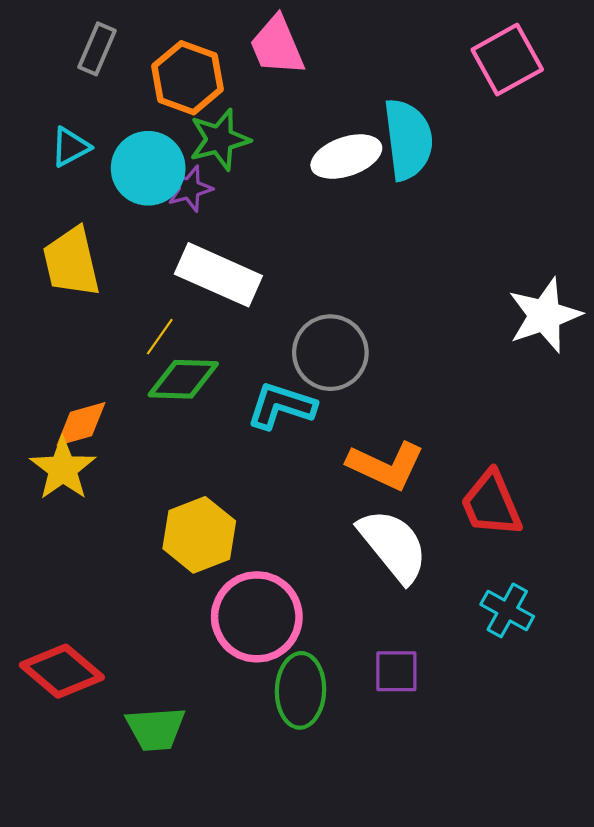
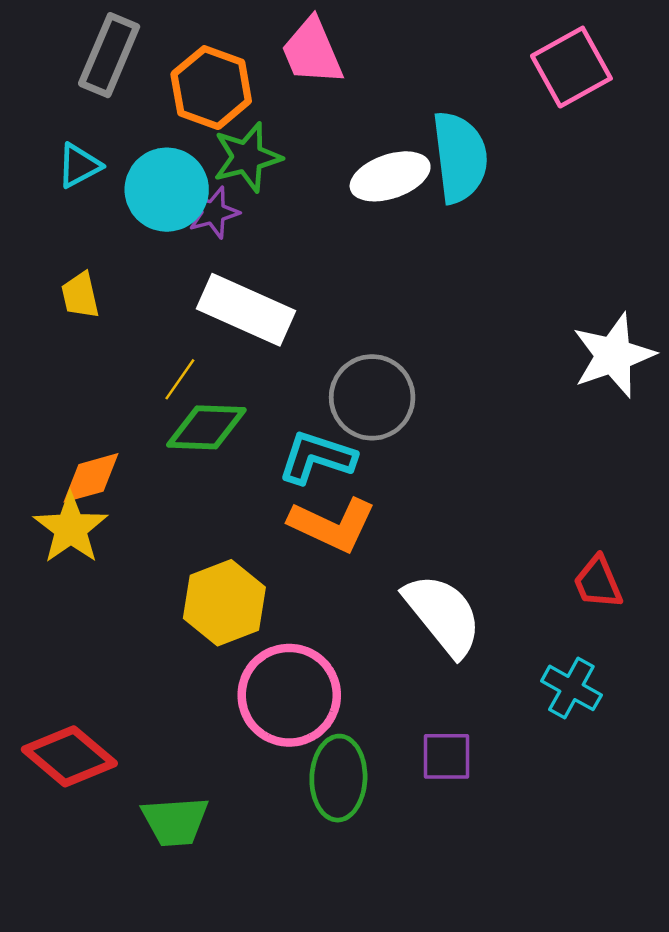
gray rectangle: (97, 49) -> (109, 55), size x1.4
yellow trapezoid: (71, 262) -> (80, 295), size x0.6
orange L-shape: (386, 466) -> (332, 525), moved
red trapezoid: (491, 504) -> (598, 582), moved, size x0.7

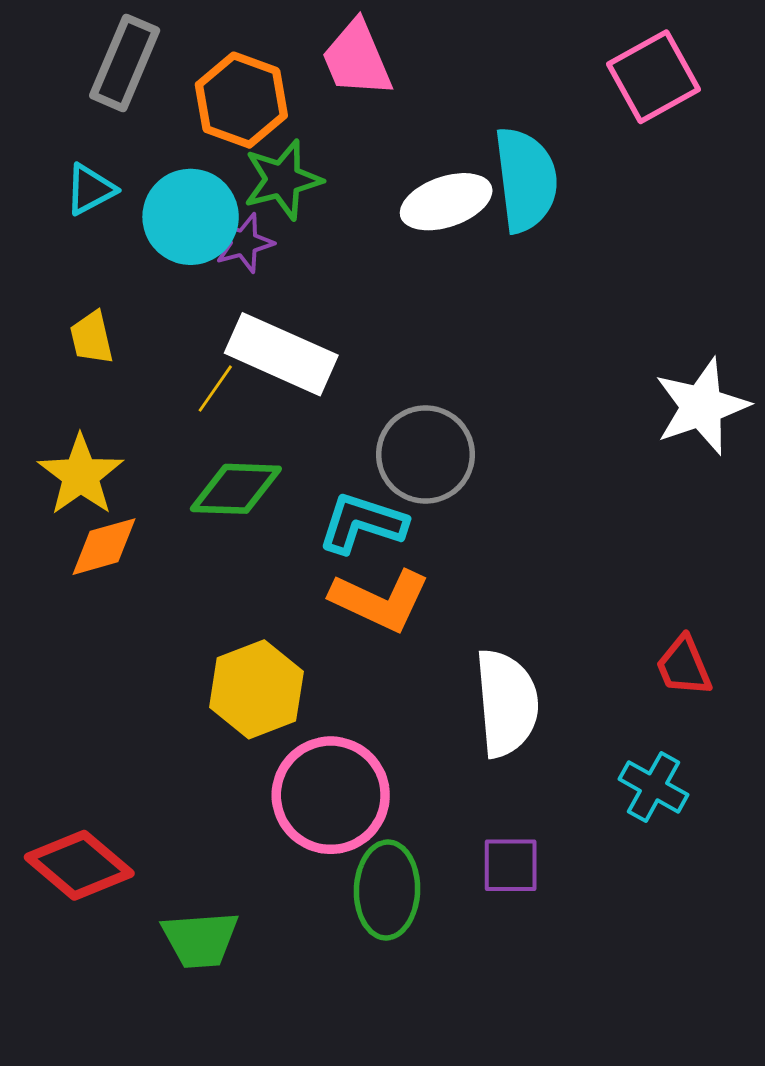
yellow line: (180, 379) -> (215, 389), moved
yellow star: (71, 528) -> (81, 475), moved
white semicircle: (443, 615) -> (507, 703), turned 34

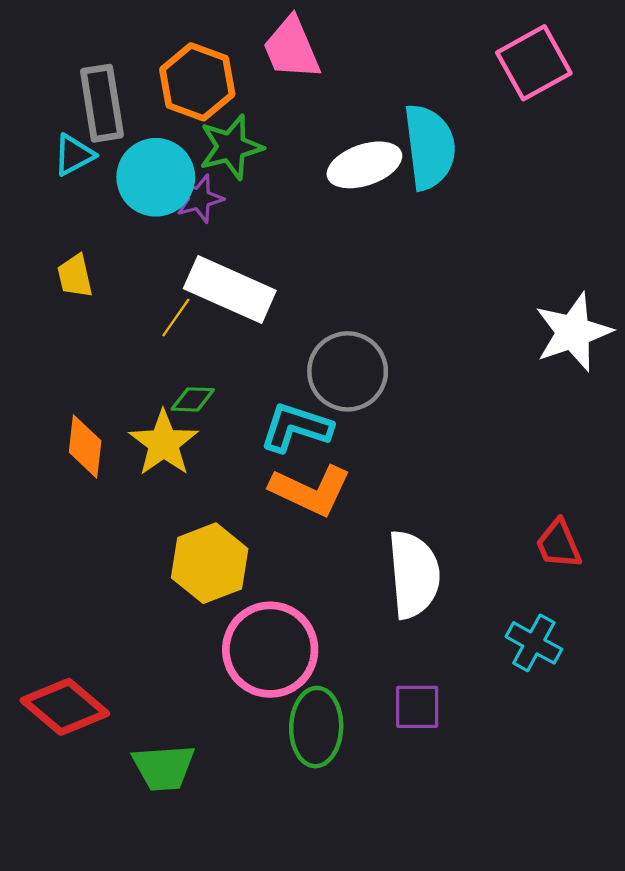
gray rectangle: (125, 63) -> (102, 103), moved, turned -32
yellow star: (81, 475) -> (164, 443), moved
green diamond: (236, 489) -> (193, 399), size x0.6
orange diamond: (104, 547) -> (85, 447), turned -68

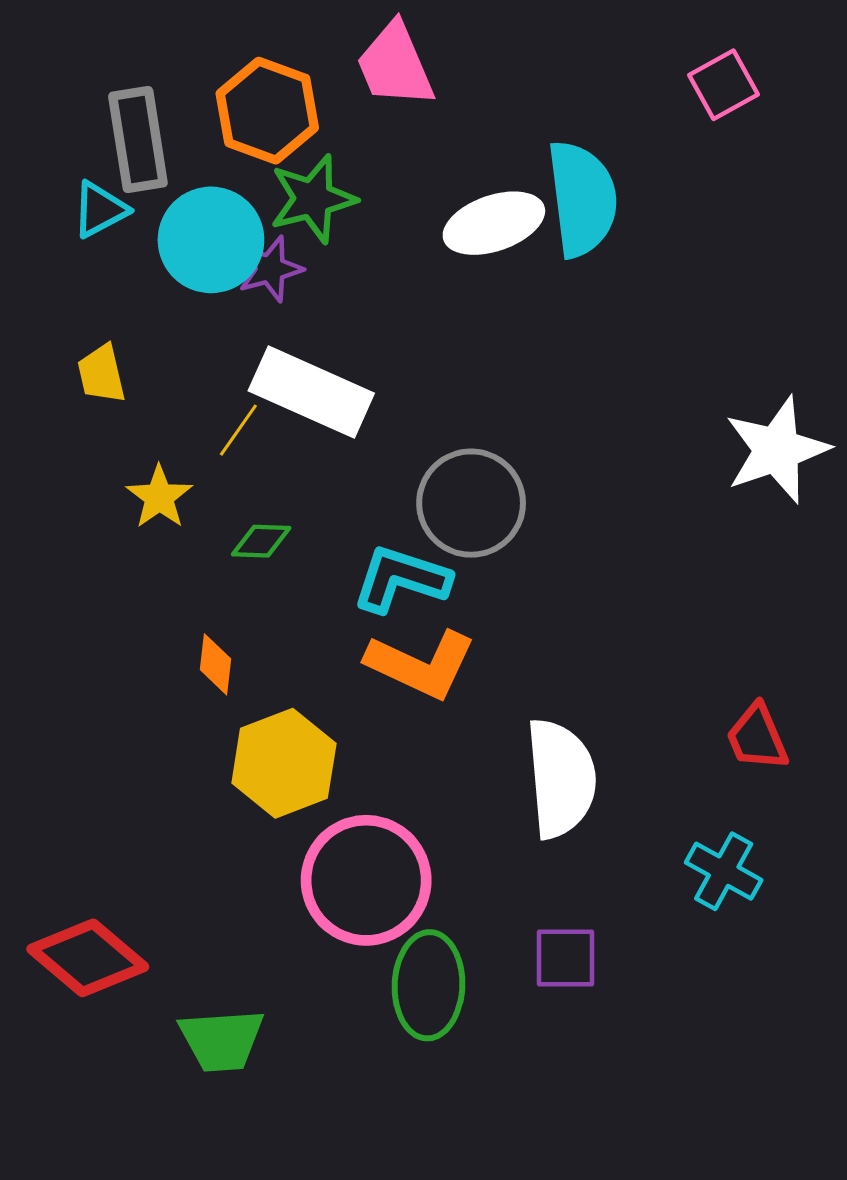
pink square: (534, 63) -> (724, 85), size x0.7
yellow star: (164, 443) -> (159, 497), moved, size x0.7
orange diamond: (85, 447) -> (216, 664), moved, size x0.7

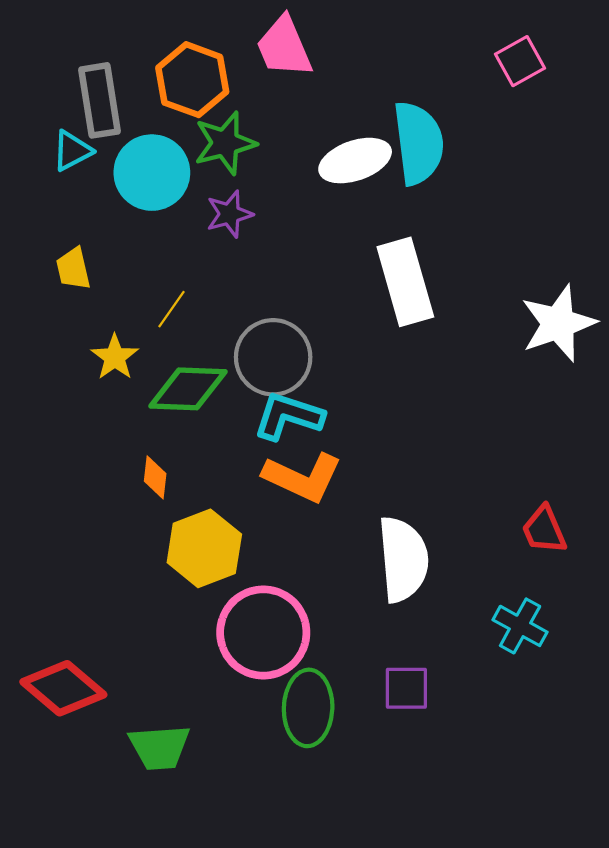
purple star: (270, 269) -> (229, 214), moved
white rectangle: (311, 392) -> (405, 282), moved, turned 50
gray circle: (471, 503) -> (273, 357), moved
green diamond: (261, 541) -> (188, 389), size x1.8

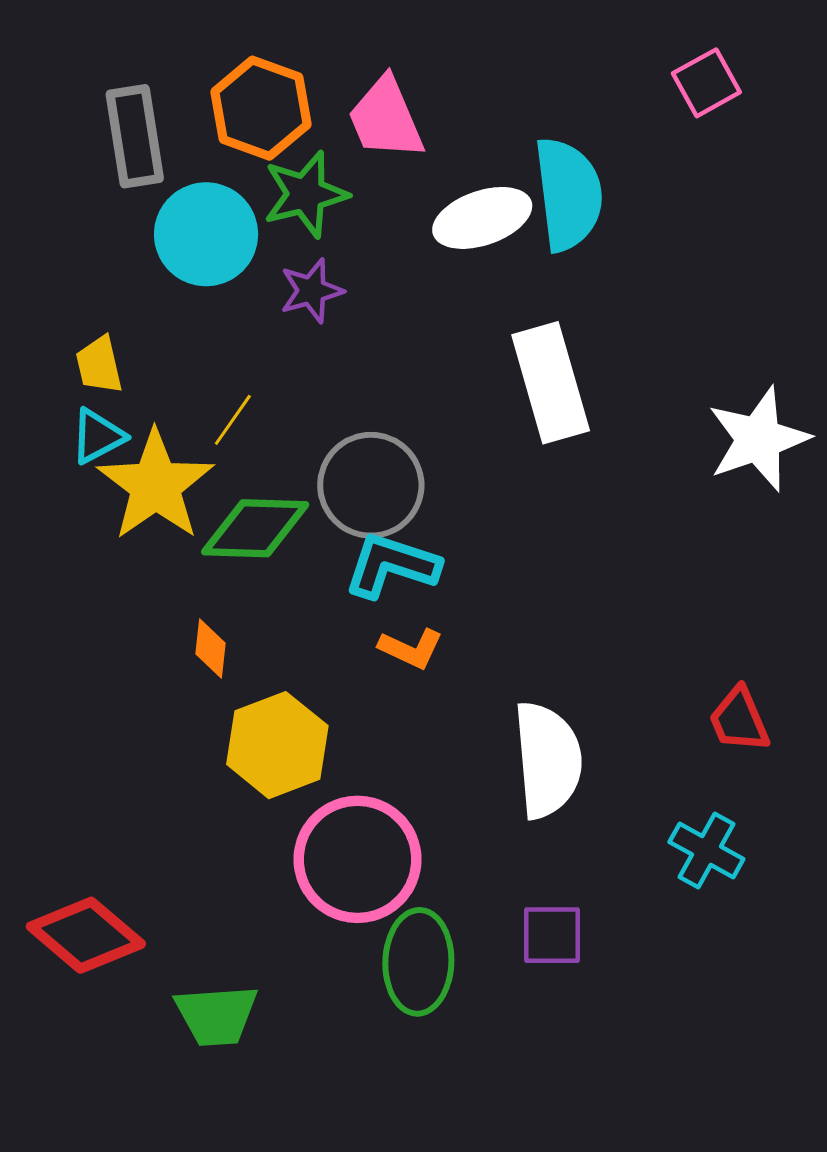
pink trapezoid: (284, 47) -> (386, 118), moved
cyan triangle: (72, 151) -> (98, 436), moved
yellow star: (115, 357) -> (156, 485), size x1.8
orange L-shape: (303, 477) -> (411, 649), size x0.6

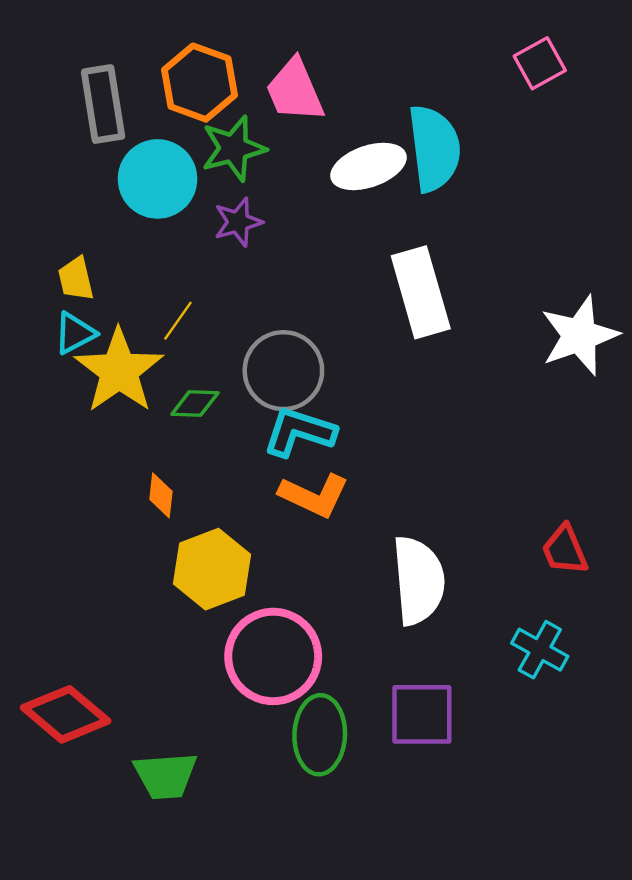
green diamond: (255, 528) -> (195, 404), size x0.6
orange L-shape: (411, 649) -> (314, 495), size x1.4
purple square: (552, 935) -> (422, 714), size x1.4

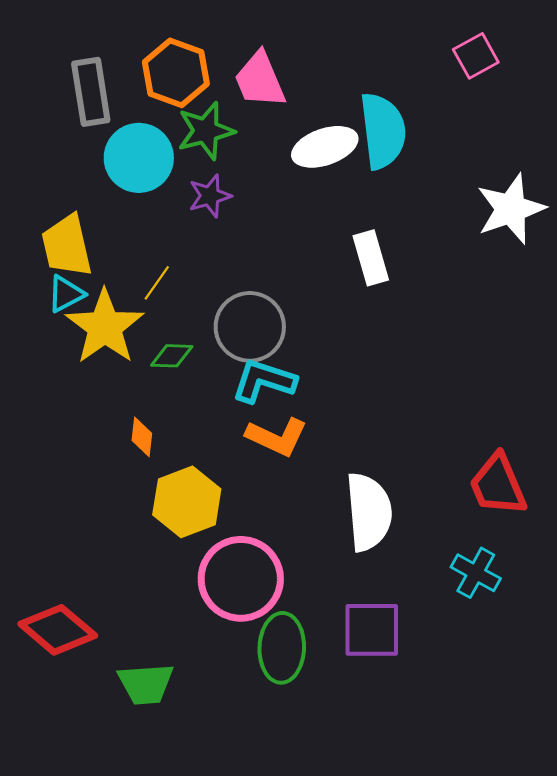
yellow trapezoid: (76, 279) -> (67, 246), size x1.6
white rectangle: (421, 292) -> (371, 258), size x0.7
white star: (579, 335) -> (511, 209), moved
red trapezoid: (565, 550) -> (498, 485), size x1.4

